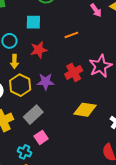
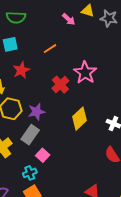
purple star: (46, 82) -> (36, 112), moved
yellow diamond: (85, 110) -> (80, 119), turned -40
cyan cross: (24, 152) -> (30, 173), turned -32

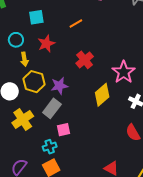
pink star: (85, 73) -> (124, 72), moved
pink square: (43, 155) -> (63, 130), turned 32

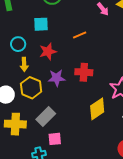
red cross: (85, 60) -> (84, 72), turned 36
purple star: (59, 86) -> (57, 78), moved
yellow cross: (23, 119) -> (15, 124), turned 30

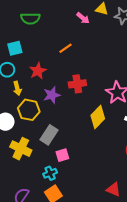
cyan square: (41, 24) -> (15, 48), moved
yellow cross: (15, 124) -> (21, 149), turned 35

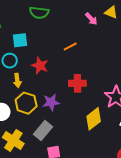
red star: (38, 71) -> (40, 66), turned -30
purple star: (52, 95) -> (51, 102), moved

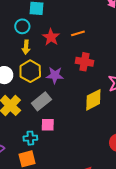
orange line: (70, 47) -> (78, 33), moved

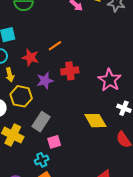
purple star: (55, 75) -> (45, 81), moved
yellow diamond: (93, 100) -> (95, 121), moved, turned -75

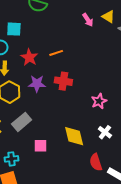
pink star: (110, 80) -> (99, 101), size x0.7
pink square: (54, 142) -> (41, 146), moved

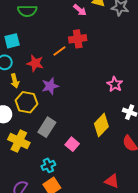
red cross: (63, 81) -> (78, 39), moved
yellow diamond: (74, 136) -> (101, 125), turned 75
pink square: (41, 146) -> (72, 144), turned -32

